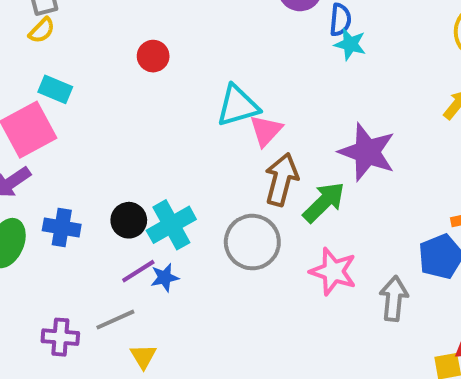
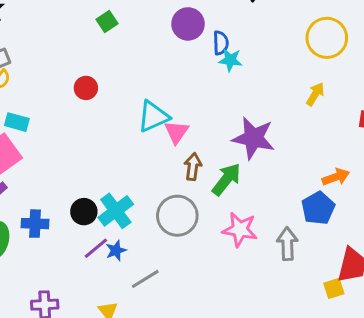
brown arrow: (282, 179) -> (193, 167), size x0.7
gray line: (115, 320) -> (145, 279), moved

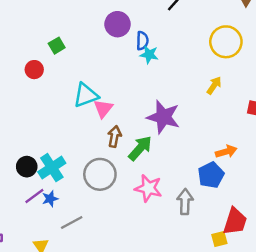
green square: (107, 21) -> (57, 46), moved

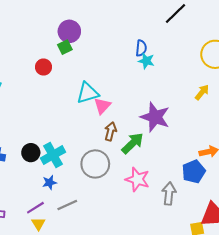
purple circle: (118, 24) -> (69, 31), moved
purple line: (34, 196) -> (35, 208), moved

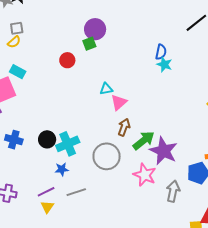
cyan triangle: (88, 93) -> (106, 89), size x0.6
purple star: (155, 117) -> (164, 151), moved

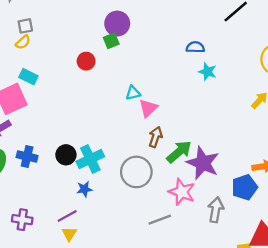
blue semicircle: (161, 52) -> (195, 47), turned -98
cyan star: (164, 64) -> (208, 72), moved
gray line: (76, 192) -> (160, 220), moved

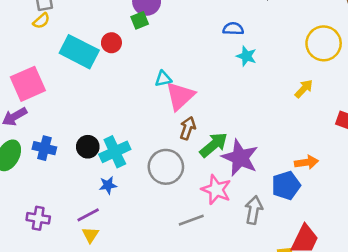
cyan rectangle: (28, 77) -> (79, 52), moved, size x1.8
pink triangle: (148, 108) -> (180, 96), size x1.4

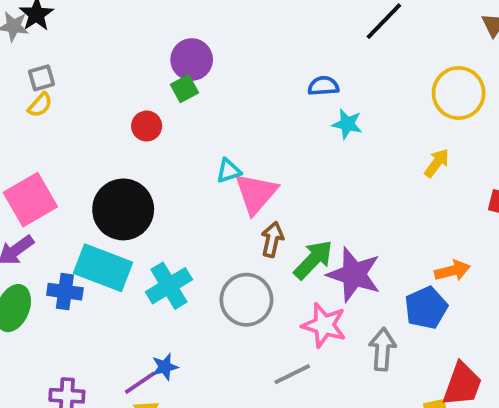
cyan rectangle: (79, 52) -> (103, 268), moved
black circle: (88, 147) -> (123, 209), moved, size x1.8
blue star: (108, 185) -> (165, 367), moved

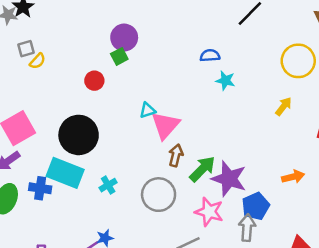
yellow semicircle: (40, 105) -> (38, 61), moved
cyan cross: (169, 286) -> (108, 185), size x0.6
blue pentagon: (426, 308) -> (256, 206), moved

